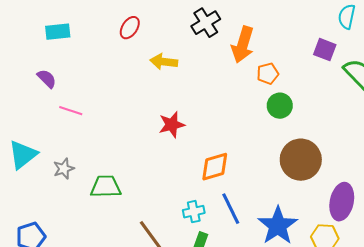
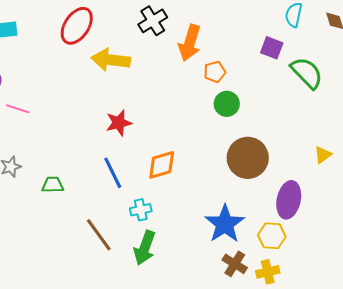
red ellipse: (130, 28) -> (77, 26), size x1.6
yellow arrow: (164, 62) -> (111, 60), size x1.4
green trapezoid: (106, 187) -> (53, 185), size x0.7
blue line: (231, 209) -> (113, 173), moved

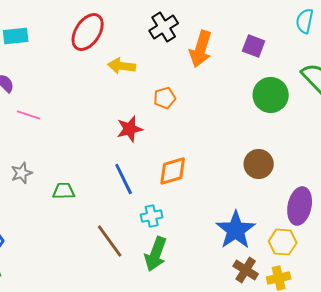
purple square: (272, 48) -> (254, 46), moved
yellow arrow: (111, 60) -> (122, 66), size x0.7
orange pentagon: (215, 72) -> (165, 98), moved
green circle: (227, 104) -> (271, 95), moved, size x1.4
brown circle: (248, 158) -> (259, 164), size x0.7

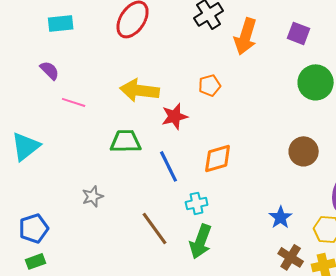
yellow arrow: (122, 66) -> (140, 90), moved, size x1.4
gray star: (22, 173) -> (93, 196), moved
green trapezoid: (64, 191) -> (126, 141), moved, size x1.4
blue star: (236, 230) -> (281, 217), size x0.6

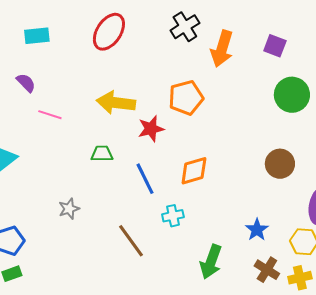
orange pentagon: (210, 85) -> (186, 98), size x1.6
green trapezoid: (126, 141) -> (102, 154), size x0.7
green arrow: (201, 241) -> (211, 262), moved

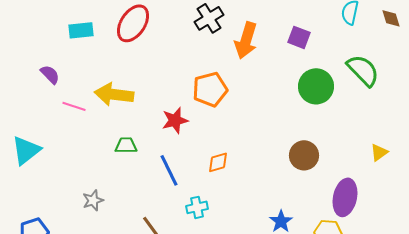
cyan rectangle: (37, 36) -> (81, 30), moved
yellow arrow: (116, 103) -> (114, 94), moved
orange diamond: (194, 171) -> (218, 162), size x0.7

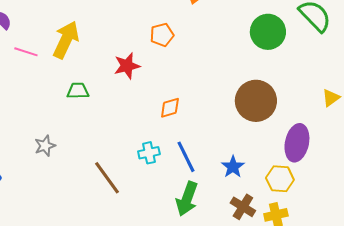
orange pentagon: (210, 89) -> (162, 35), size x0.7
yellow arrow: (114, 94) -> (66, 40), turned 108
brown circle: (304, 155) -> (256, 101), size x1.4
blue line: (169, 170) -> (186, 157), moved

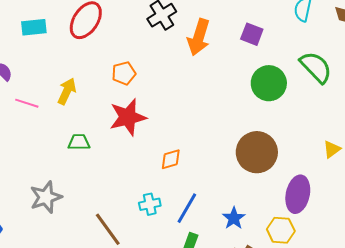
orange pentagon: (162, 35) -> (124, 73), moved
yellow arrow: (66, 40) -> (67, 91), size x0.7
red star: (127, 66) -> (128, 117), size x1.4
gray star: (45, 146) -> (46, 197), size x1.5
blue line: (186, 157) -> (187, 208), turned 56

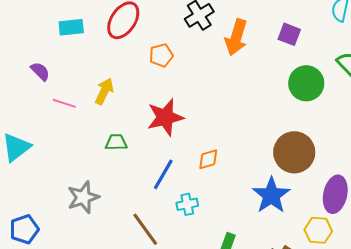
orange pentagon: (124, 73) -> (161, 55), moved
blue line: (187, 208) -> (163, 174), moved
blue star: (234, 218) -> (271, 195), moved, size x1.6

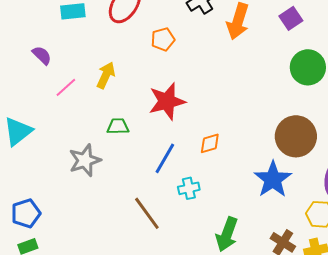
purple square: (289, 34) -> (291, 18), turned 35
pink line: (64, 103) -> (66, 87), turned -60
gray star: (83, 197) -> (85, 160), moved

